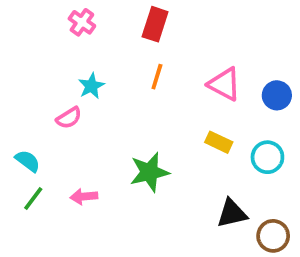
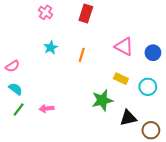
orange line: (157, 77) -> (82, 55), moved
pink semicircle: (69, 118) -> (12, 66), moved
green star: (149, 172) -> (102, 100), moved

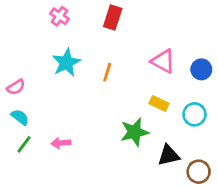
cyan star: (51, 48) -> (66, 63), size x1.5

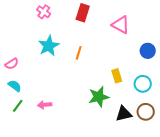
pink triangle: (163, 61) -> (121, 25), moved
yellow rectangle: (159, 103) -> (117, 76), turned 48
brown circle: (199, 172) -> (146, 112), moved

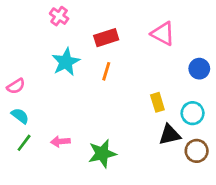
red rectangle: (83, 13) -> (106, 38), moved, turned 54
green star: (99, 97) -> (102, 154), moved
black triangle: (124, 114) -> (170, 135), moved

